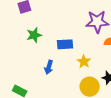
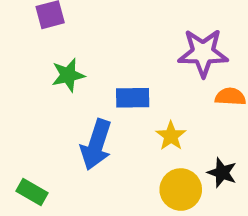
blue arrow: (49, 67) -> (96, 145), size x1.6

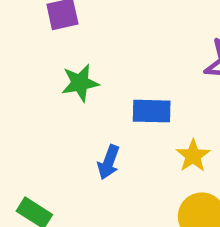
blue arrow: (96, 145) -> (109, 162), size x0.6

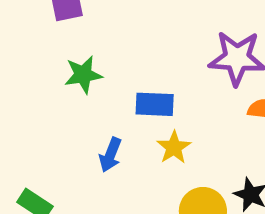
yellow star: (193, 156) -> (174, 147), moved

